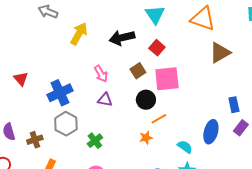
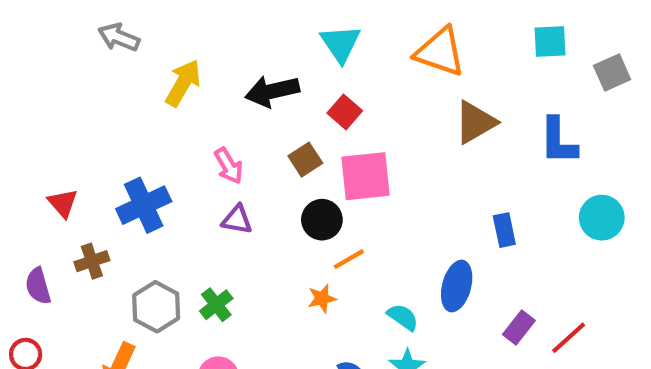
red triangle: (21, 79) -> (63, 203), moved
gray hexagon: (66, 124) -> (156, 307), moved
purple rectangle: (241, 128) -> (519, 327), moved
brown cross: (35, 140) -> (92, 261), moved

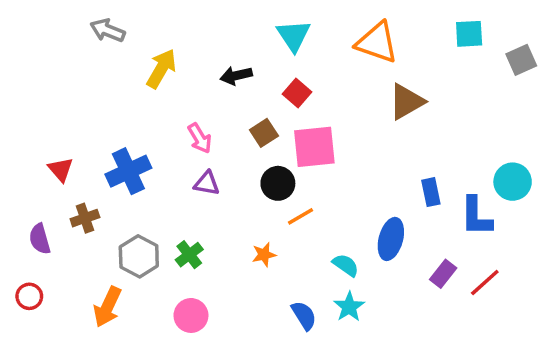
black arrow: (272, 91) -> (236, 76), size x0.7
blue L-shape: (558, 141) -> (476, 216), moved
orange star: (322, 298) -> (264, 255), moved

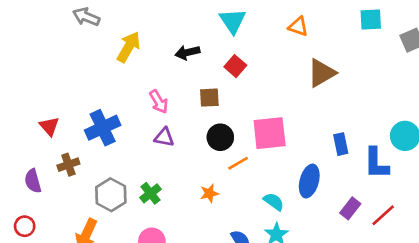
orange triangle: (377, 43) -> (298, 26), size x0.6
brown square: (264, 133) -> (209, 98), turned 30
pink square: (314, 147) -> (270, 133), moved

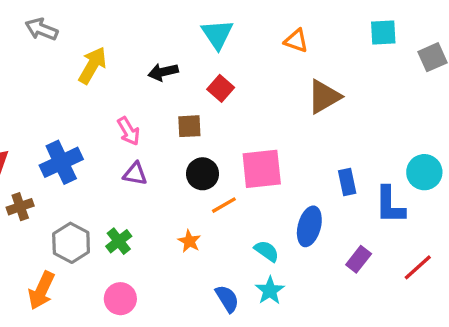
orange star: (209, 193) -> (189, 241), turned -30
red line: (383, 215) -> (418, 267), moved

